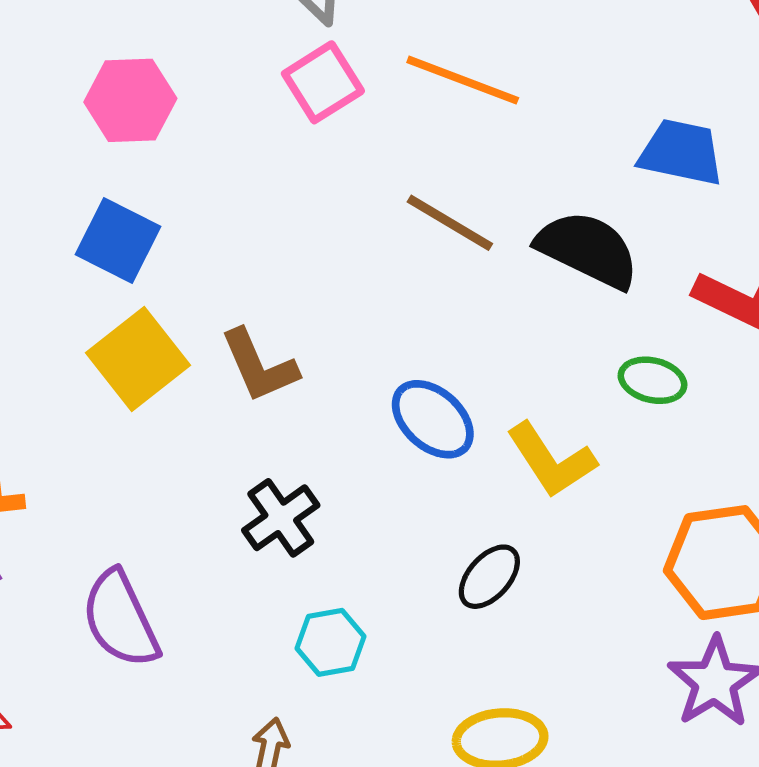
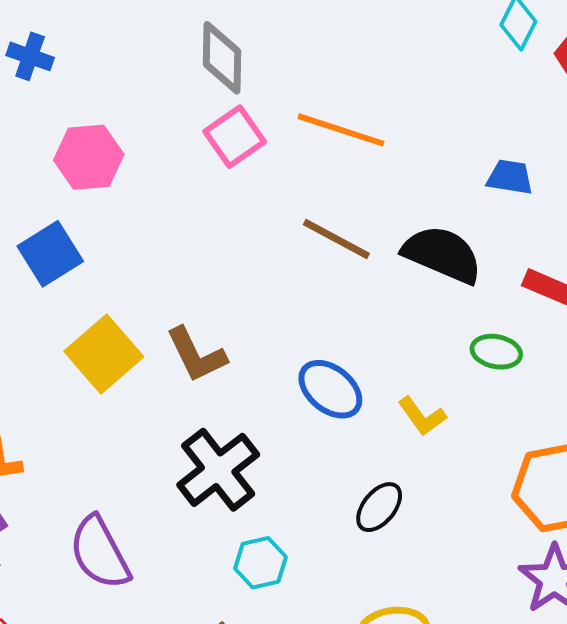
blue trapezoid: (681, 152) -> (510, 177), size x0.7
blue square: (118, 240) -> (50, 254), moved, turned 34
yellow L-shape: (551, 460) -> (422, 416), size x0.7
black cross: (281, 518) -> (218, 470), size x1.4

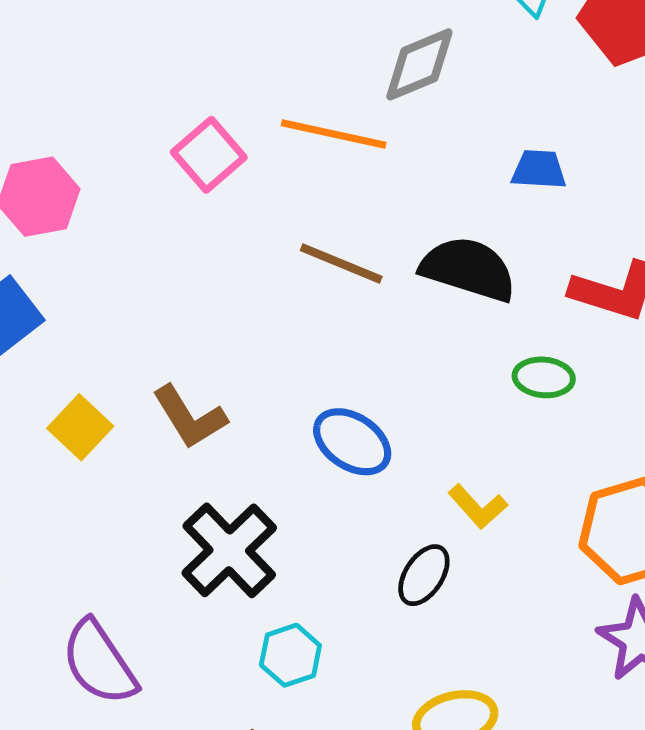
gray diamond: (222, 58) -> (419, 64), moved, turned 72
yellow square: (104, 354) -> (80, 427), size x0.7
yellow L-shape: (422, 416) -> (478, 507), moved

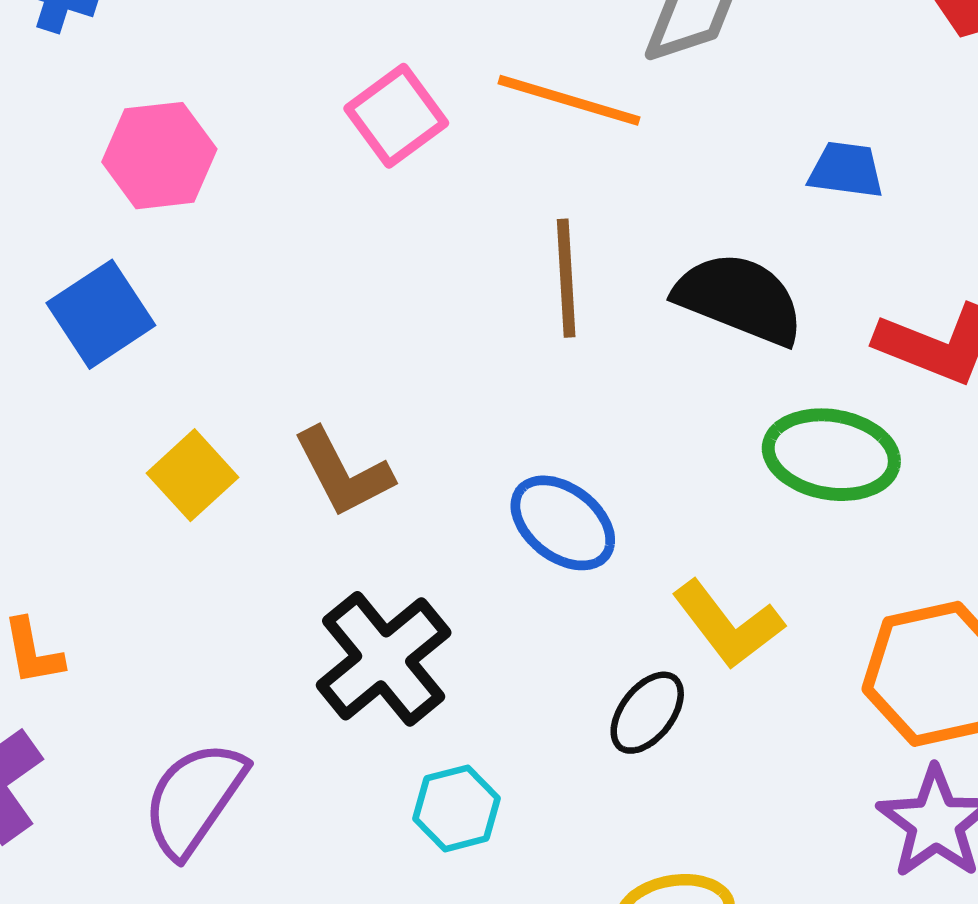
brown line: (341, 264) -> (566, 278), turned 60
green ellipse: (544, 377) -> (831, 455), size x1.6
yellow L-shape: (478, 507) -> (728, 624), size x1.4
purple semicircle: (99, 663) -> (194, 799), turned 64

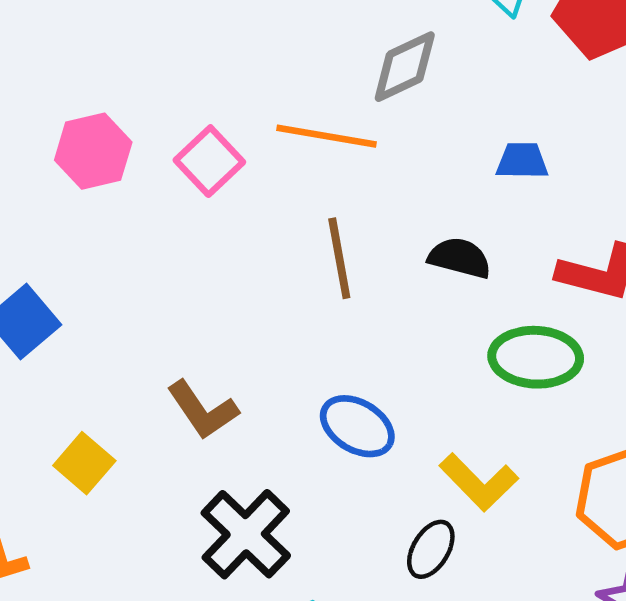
pink hexagon: (159, 156) -> (93, 151), moved
black semicircle: (739, 299) -> (460, 258), size x0.7
yellow square: (192, 475) -> (84, 463), moved

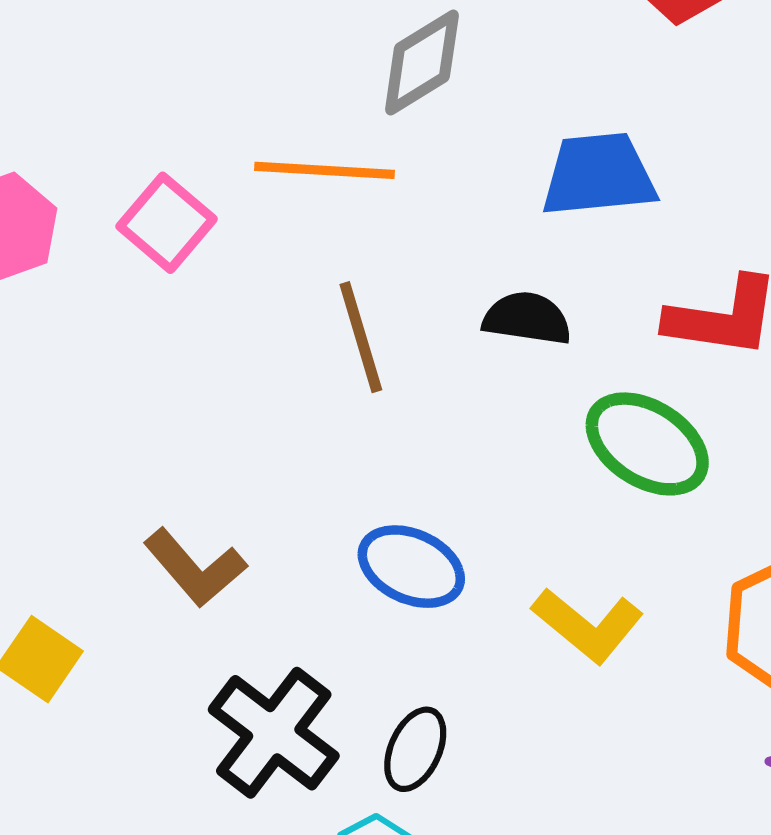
blue trapezoid: (522, 161) -> (599, 175), size x1.6
green ellipse: (536, 357) -> (647, 444), turned 36
black ellipse: (431, 549) -> (415, 749), moved

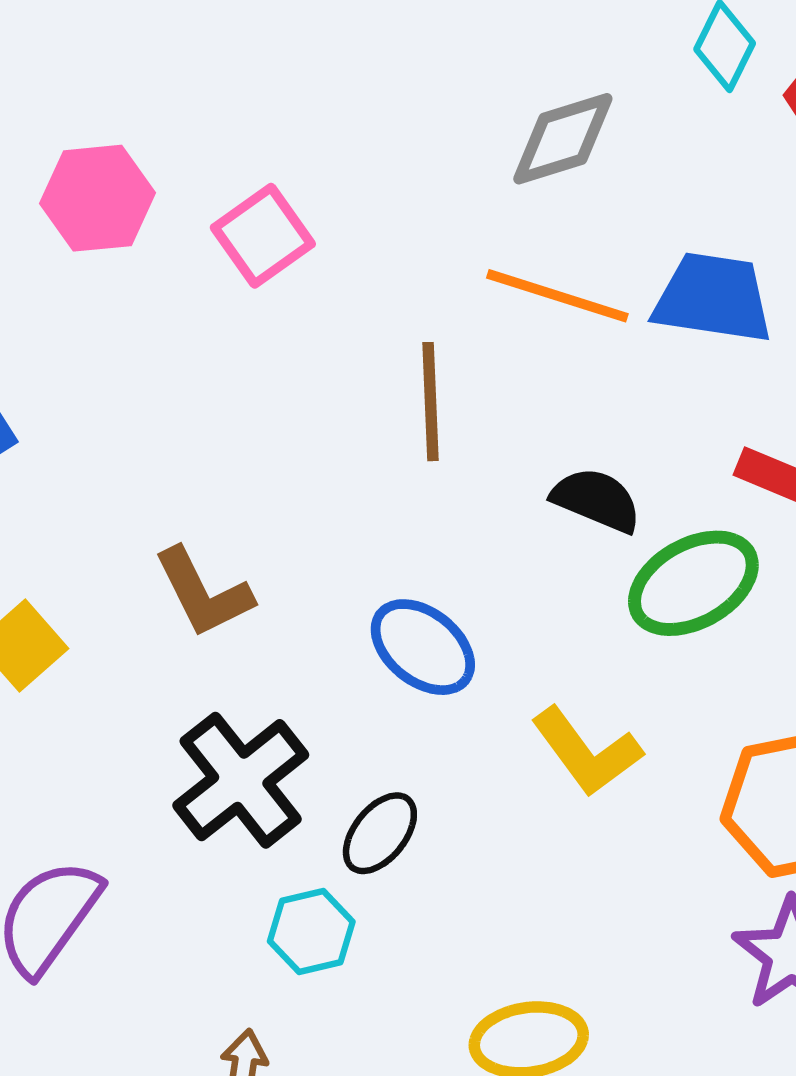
orange line: (325, 170) -> (557, 296), moved
black semicircle: (527, 318) -> (596, 500), moved
green ellipse: (647, 444) -> (693, 583), turned -76

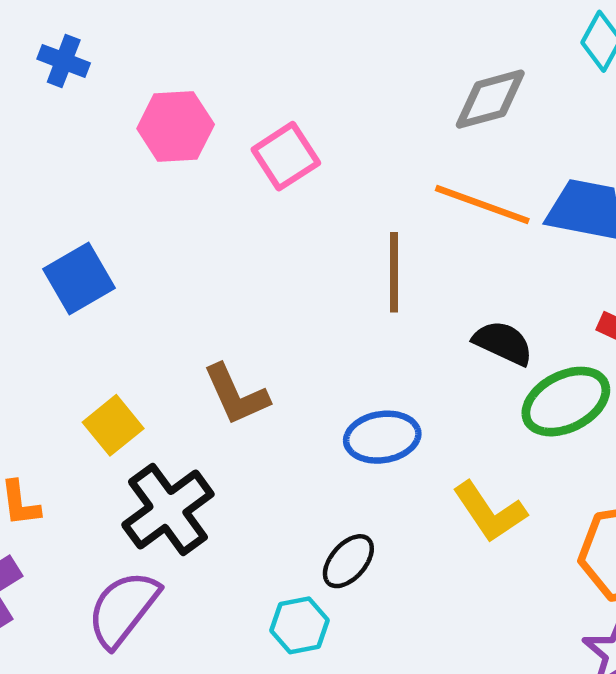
blue ellipse: (423, 647) -> (382, 437), turned -50
black cross: (241, 780) -> (168, 509), moved

